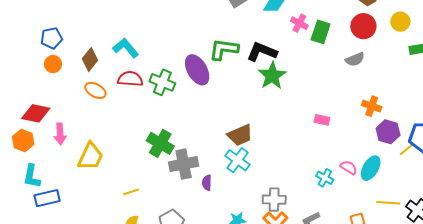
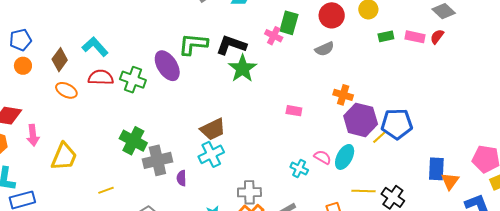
pink cross: (299, 23) -> (274, 36), moved
purple hexagon: (388, 132) -> (361, 120), size x1.4
cyan cross: (238, 160) -> (211, 154), turned 30

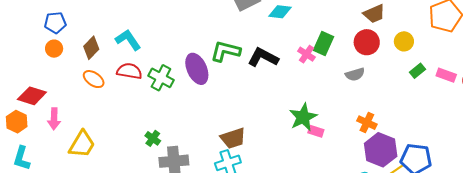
green rectangle: (386, 36) -> (417, 71), turned -35
green star: (242, 68) -> (303, 117), moved
green cross: (133, 141) -> (153, 138), size x0.6

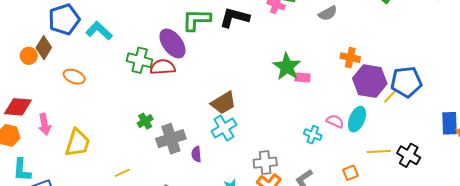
blue pentagon: (55, 23) -> (64, 19), moved, size x1.4
brown diamond: (91, 48) -> (44, 48), moved
red semicircle: (129, 71) -> (163, 67), moved
green cross: (153, 138) -> (145, 121), turned 35

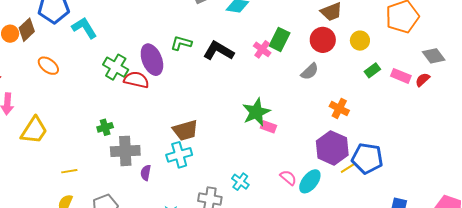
gray semicircle: (328, 13) -> (310, 71), turned -30
green L-shape: (196, 20) -> (181, 43), size x0.7
orange cross: (350, 58) -> (339, 108), moved
cyan cross: (313, 135) -> (240, 182), moved

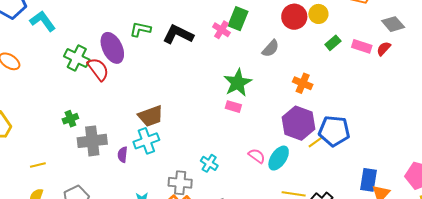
red circle: (323, 40) -> (294, 17), moved
red semicircle: (136, 80) -> (98, 69), turned 45
green star: (256, 112) -> (238, 83), moved
purple semicircle: (146, 173) -> (123, 155), moved

